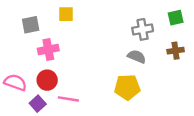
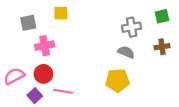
pink semicircle: (15, 82) -> (14, 76), turned -48

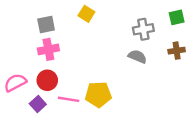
yellow square: (61, 13) -> (86, 14), moved, turned 32
gray square: (28, 23) -> (46, 24), moved
yellow pentagon: (117, 80) -> (98, 95), moved

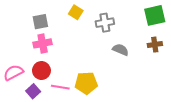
green square: (177, 17) -> (155, 15), size x1.5
gray cross: (143, 29) -> (105, 23), moved

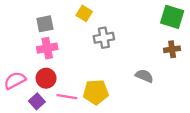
green square: (155, 15) -> (172, 17), turned 30
gray cross: (105, 23) -> (104, 38), moved
gray semicircle: (120, 50) -> (144, 76), moved

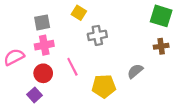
gray semicircle: (144, 76) -> (135, 71), turned -63
pink semicircle: (15, 81) -> (14, 57), moved
yellow pentagon: (96, 92) -> (104, 86), moved
pink line: (67, 97) -> (72, 67), moved, turned 54

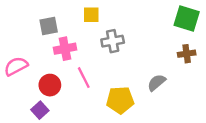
yellow square: (79, 13) -> (91, 15), turned -32
pink cross: (44, 45) -> (65, 49), moved

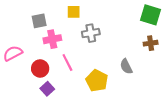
gray semicircle: (157, 83) -> (126, 66), turned -77
yellow pentagon: (120, 100) -> (97, 81), turned 30
purple square: (40, 110) -> (47, 89), moved

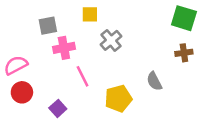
gray cross: (91, 33) -> (111, 40), turned -30
red circle: (40, 69) -> (22, 92), moved
yellow pentagon: (97, 81) -> (118, 99), turned 30

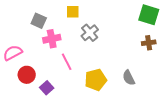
gray square: (48, 26) -> (39, 21), turned 35
gray semicircle: (154, 81) -> (129, 78), moved
red circle: (22, 92) -> (27, 75), moved

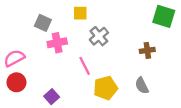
brown cross: (149, 43) -> (147, 50), moved
pink line: (67, 62) -> (85, 66), moved
red circle: (27, 75) -> (16, 82), moved

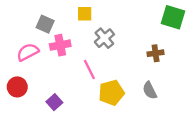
pink semicircle: (14, 58) -> (28, 52), moved

